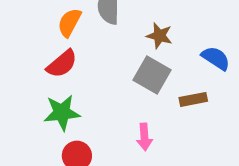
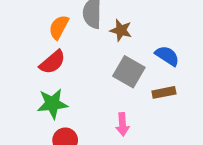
brown star: (159, 36) -> (121, 30), moved
blue semicircle: (216, 58) -> (167, 56), moved

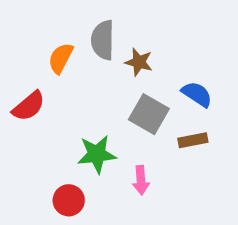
red semicircle: (52, 62) -> (29, 106), moved
green star: (52, 104) -> (97, 154), moved

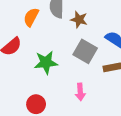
green star: (97, 154) -> (46, 62), moved

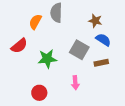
brown star: (79, 20) -> (95, 21), moved

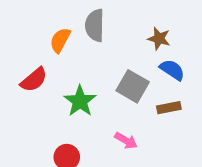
green star: (47, 59) -> (80, 101), turned -30
pink arrow: (75, 83) -> (126, 141), turned -56

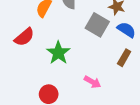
gray square: (133, 86) -> (97, 25), moved
brown rectangle: (169, 108) -> (124, 58), turned -49

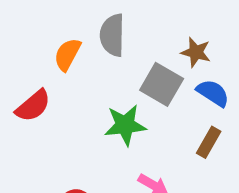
green star: (58, 53) -> (125, 125), moved, turned 30

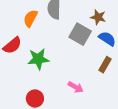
green star: (125, 125) -> (38, 59), moved

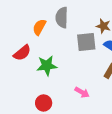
gray square: (80, 34) -> (86, 42), turned -36

